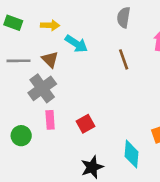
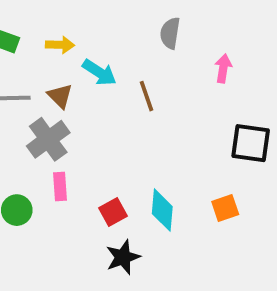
brown line: (124, 59) -> (147, 96), moved
red square: (86, 124) -> (113, 212), moved
cyan diamond: (131, 154) -> (162, 210), moved

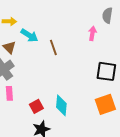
gray semicircle: (170, 33) -> (107, 15), moved
orange square: (225, 208) -> (105, 104), moved, size x1.5

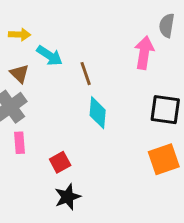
pink arrow: (92, 33) -> (144, 53), size x1.5
cyan diamond: (61, 105) -> (98, 113), moved

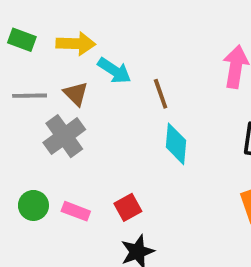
yellow arrow: (19, 35) -> (76, 44), size x1.4
pink rectangle: (19, 143) -> (76, 211), moved, turned -65

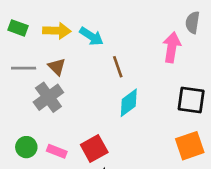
cyan arrow: (114, 71) -> (91, 36), moved
cyan diamond: (176, 144) -> (129, 103), turned 48
red square: (128, 207) -> (94, 148), size x1.4

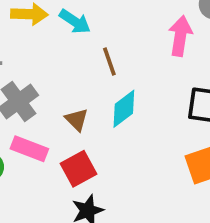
brown triangle: (57, 67) -> (77, 120), moved
pink rectangle: (57, 151) -> (29, 149), moved, size x1.4

